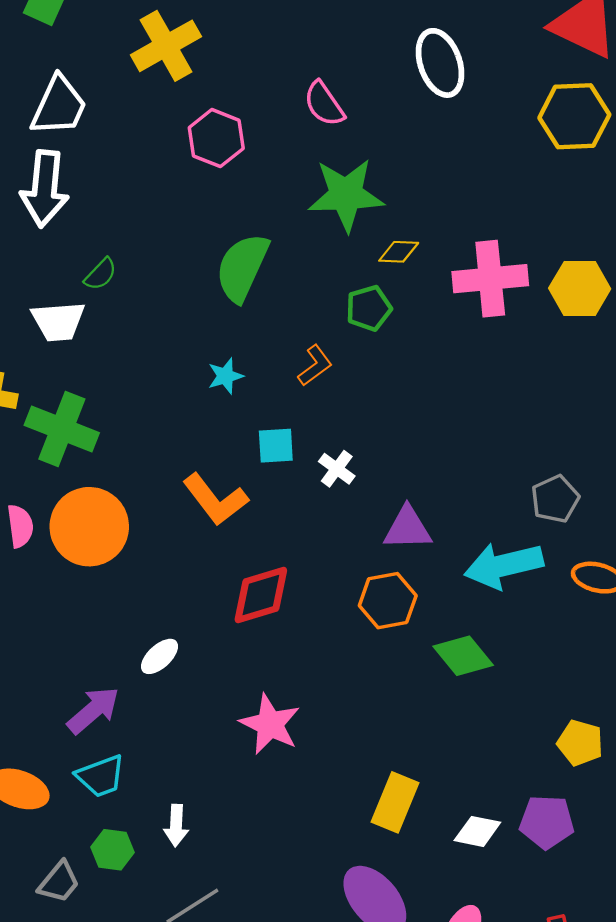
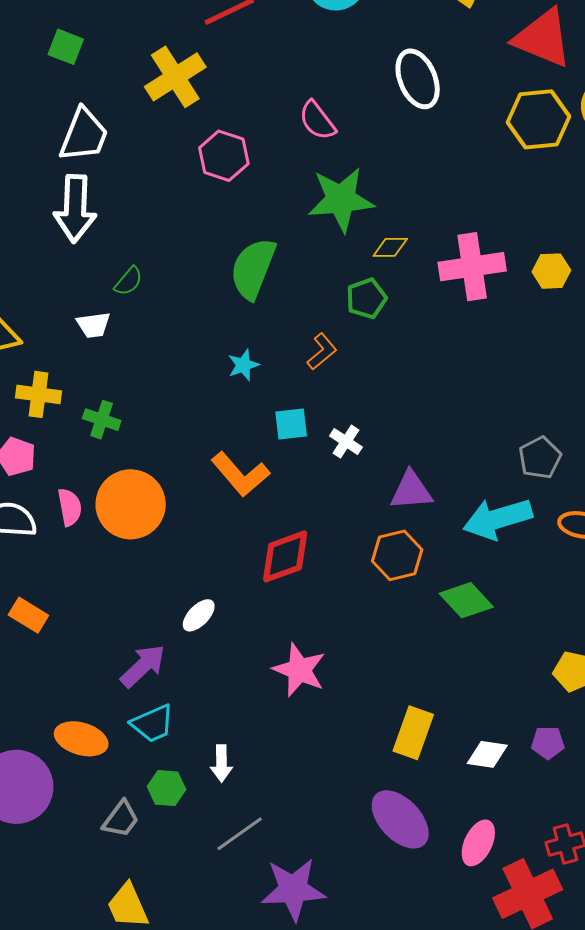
yellow hexagon: (580, 289) -> (551, 271), size x0.7
white trapezoid: (58, 321) -> (93, 325), size x0.7
green cross: (62, 429) -> (102, 420), size x0.6
purple pentagon: (547, 822) -> (548, 743), size x0.7

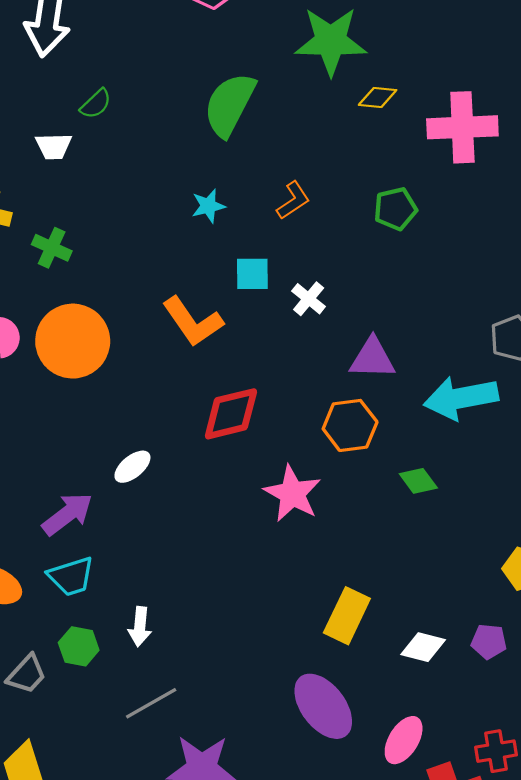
green pentagon: (366, 298) -> (395, 209), moved
green diamond: (466, 600) -> (418, 481), size x0.7
pink star: (299, 670) -> (292, 494), moved

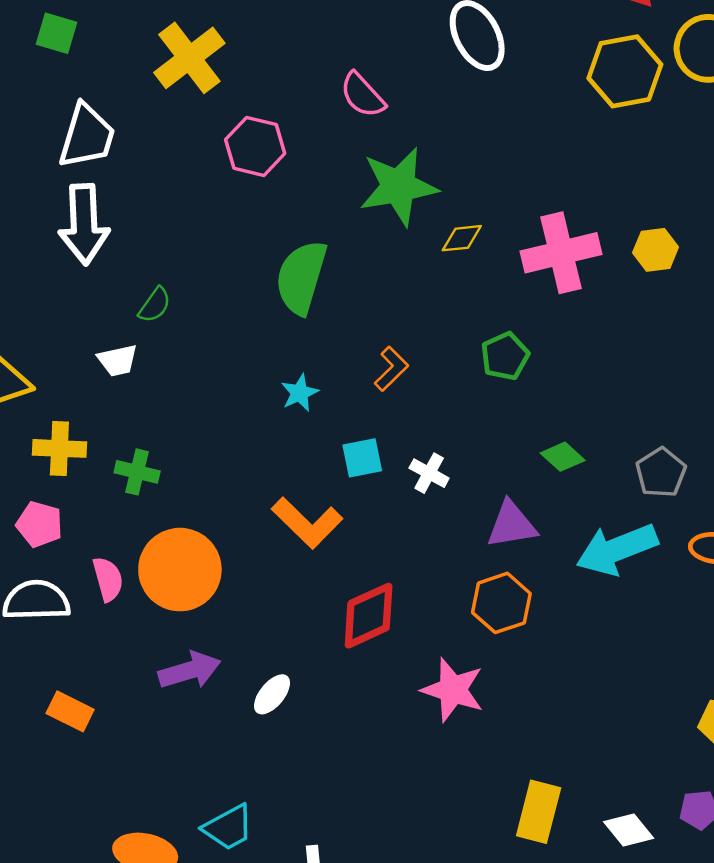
green diamond: (418, 481) -> (563, 457), moved
purple arrow: (67, 514) -> (190, 670), moved, turned 32
white diamond: (423, 647) -> (629, 830), turned 48

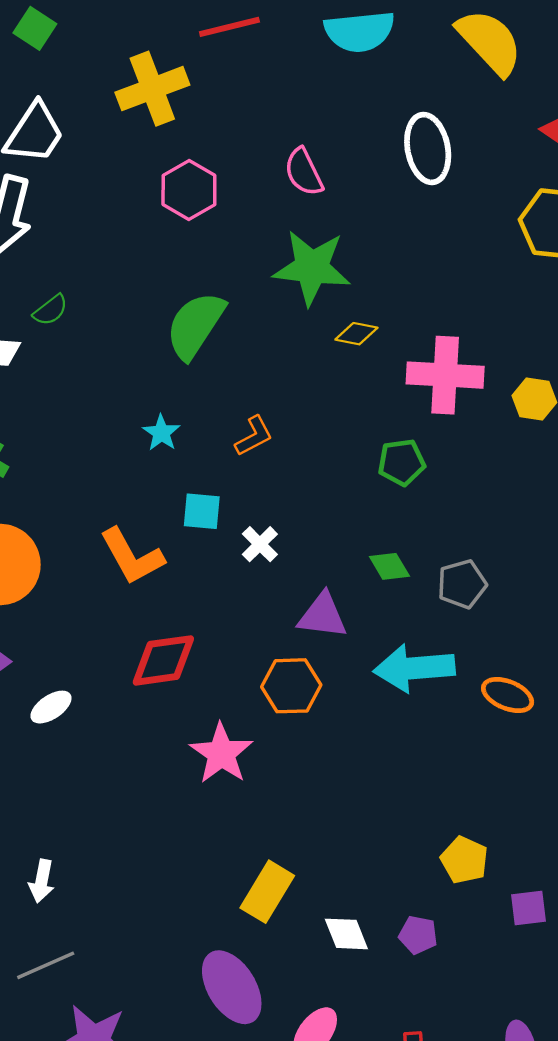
green pentagon: (505, 356) -> (402, 462), moved
cyan star: (300, 393) -> (161, 433), turned -30
gray pentagon: (661, 473) -> (462, 584), moved

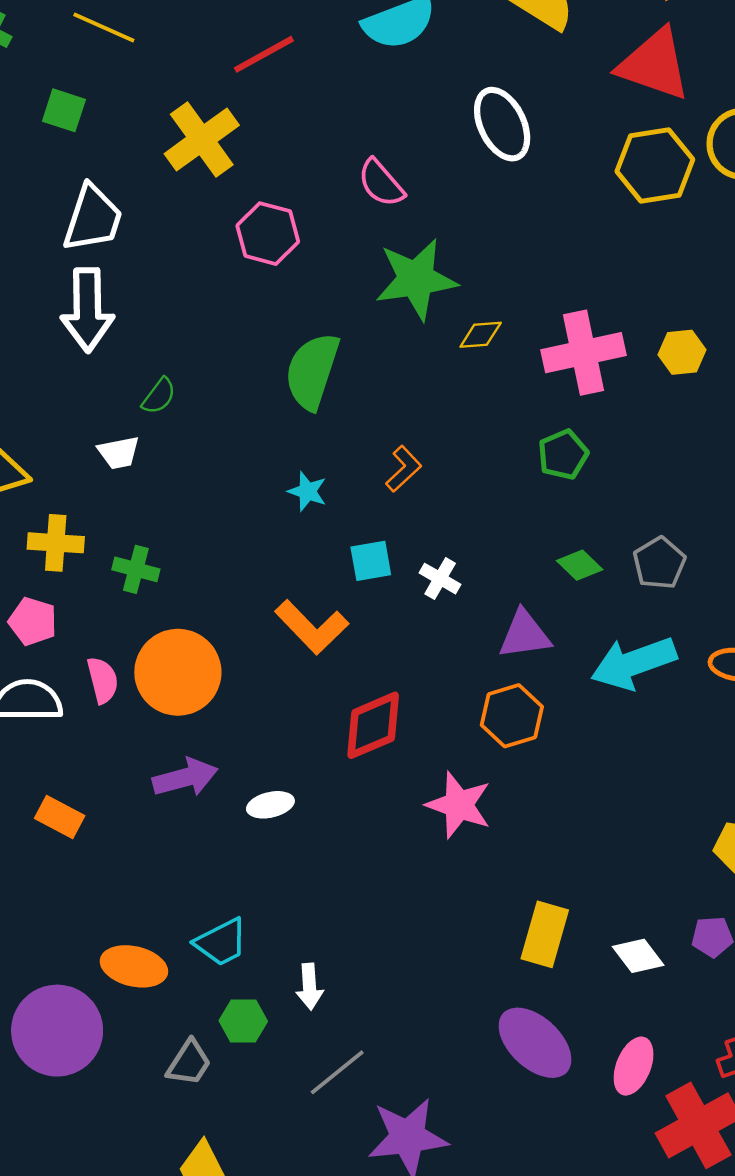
white ellipse: (51, 707) -> (270, 805), turned 36

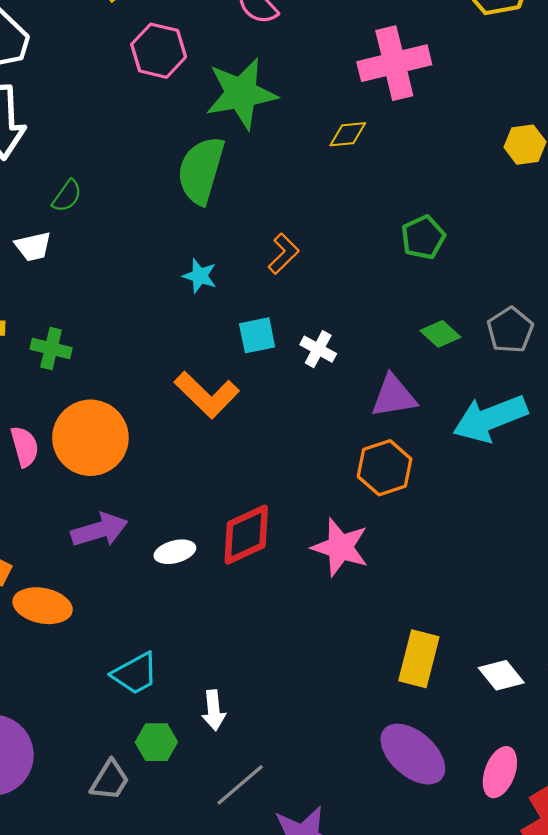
green star: (416, 279) -> (241, 93), moved
pink cross: (584, 353) -> (394, 63), moved
red diamond: (373, 725) -> (246, 535), moved
orange ellipse: (134, 966) -> (43, 606), moved

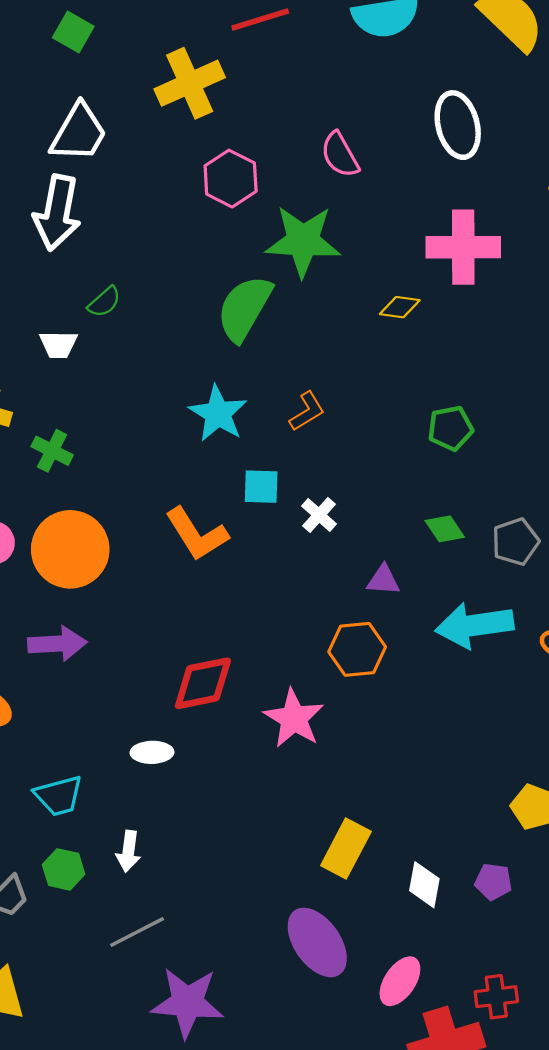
cyan star: (200, 276) -> (218, 414), size x1.6
purple triangle: (394, 396) -> (383, 580), size x0.7
white ellipse: (175, 552) -> (152, 752), moved
white diamond: (501, 675) -> (424, 885), turned 36

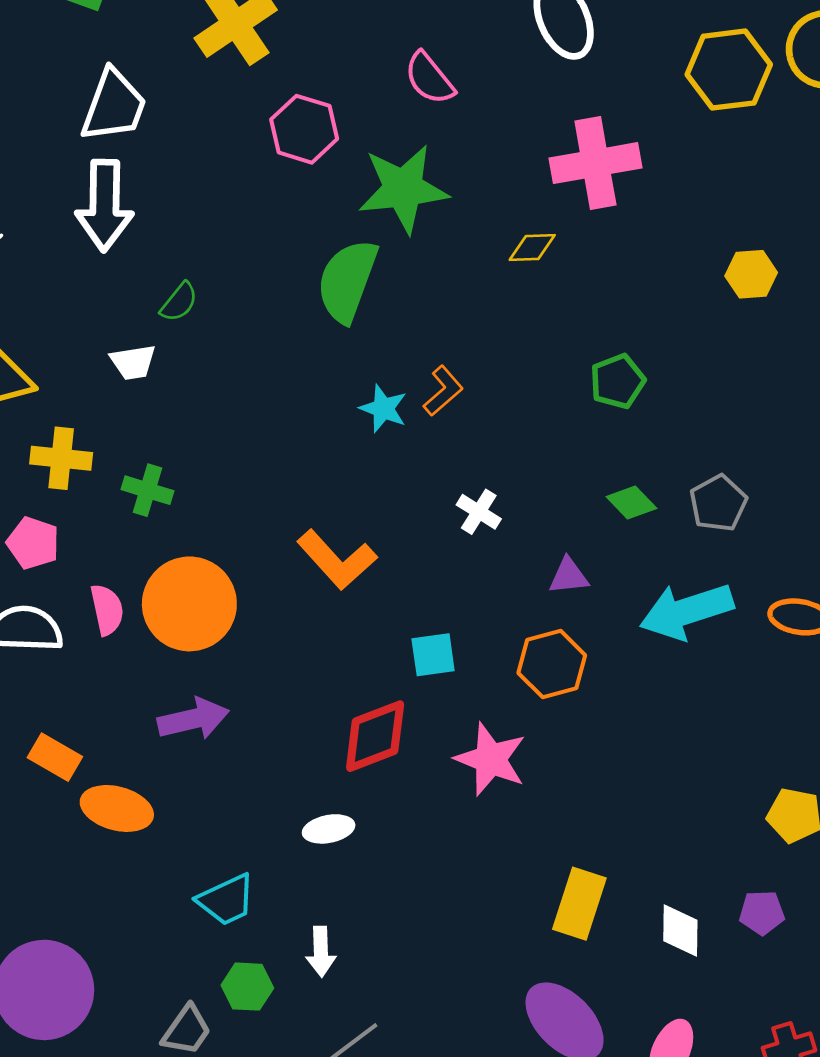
cyan star: (218, 414) -> (383, 409), moved, size x0.7
cyan square: (261, 487) -> (433, 655), moved

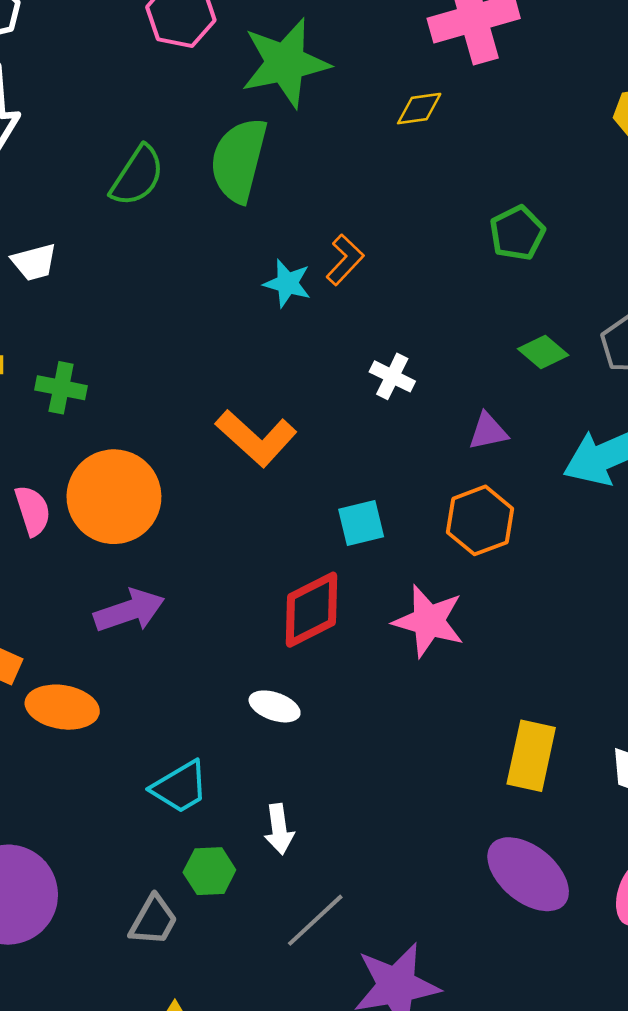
green semicircle: (179, 302) -> (137, 176), moved, size x1.5
white ellipse: (329, 829) -> (275, 706), turned 36

